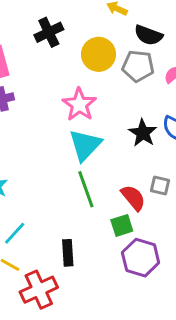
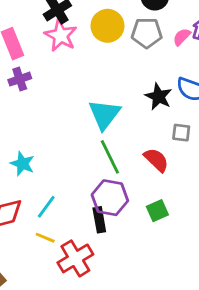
pink star: (79, 104) -> (61, 35), moved
gray square: (160, 185) -> (181, 133), moved
green square: (122, 225) -> (157, 211), moved
purple hexagon: (141, 258) -> (110, 198), moved

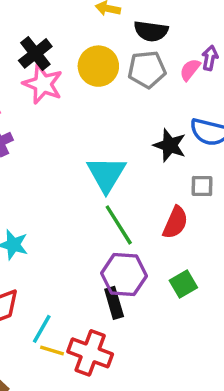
red semicircle: (156, 160) -> (175, 223), turned 76
cyan line: (46, 207) -> (42, 329), moved
yellow line: (45, 238) -> (52, 351), moved
red cross: (75, 258) -> (90, 353), turned -32

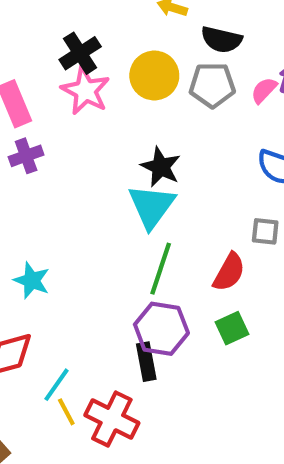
black star: (170, 145) -> (161, 167), moved
green line: (119, 225) -> (161, 269), turned 45
green square: (183, 284) -> (232, 328), moved
yellow line: (52, 351) -> (66, 412), turned 40

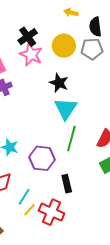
black semicircle: (221, 40) -> (95, 27), turned 72
black star: (161, 167) -> (59, 83), moved
purple hexagon: (161, 329) -> (42, 158), moved
yellow line: (66, 412) -> (29, 210), turned 72

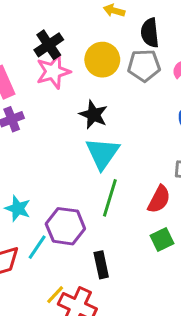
pink star: (31, 55) -> (53, 72), turned 30
cyan line: (24, 197) -> (37, 247), moved
yellow line: (29, 210) -> (55, 295), moved

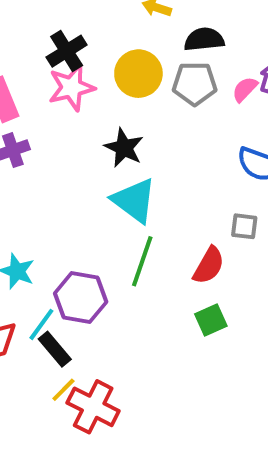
black semicircle: (150, 33) -> (204, 39), turned 88
cyan triangle: (102, 153) -> (134, 200), turned -30
black rectangle: (101, 265) -> (55, 349), moved, turned -30

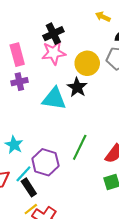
yellow circle: (138, 74) -> (87, 63), moved
cyan triangle: (134, 200) -> (54, 99), moved, turned -35

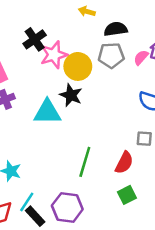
pink star: (54, 53) -> (54, 55), moved
purple hexagon: (45, 162) -> (67, 207), moved

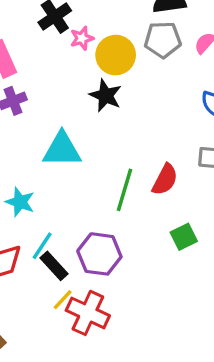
pink star: (54, 55) -> (82, 38), size x0.6
cyan triangle: (47, 112) -> (62, 150), moved
red semicircle: (124, 163) -> (165, 180), moved

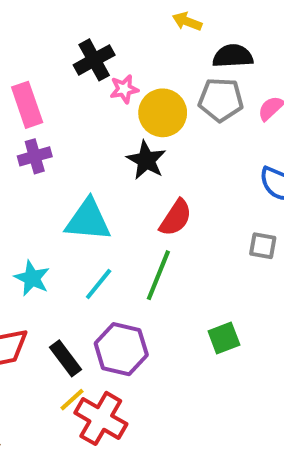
red semicircle: (165, 180) -> (176, 218), moved
cyan line: (42, 246) -> (99, 284), moved

